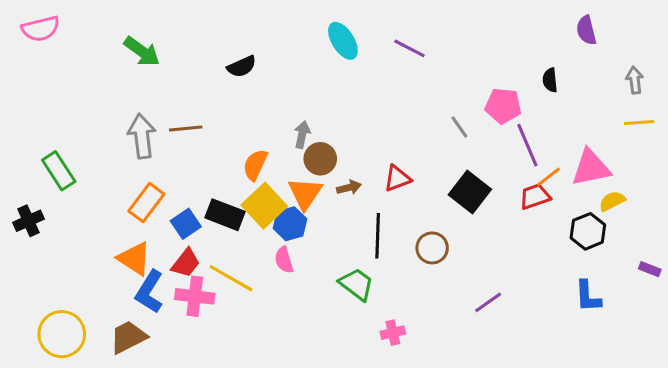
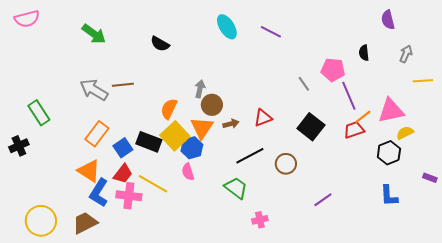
black semicircle: (242, 67) -> (160, 44), turned 54
gray arrow: (635, 80) -> (406, 54), moved, turned 30
gray arrow: (142, 136) -> (94, 90), turned -52
black line: (378, 236) -> (250, 156), turned 60

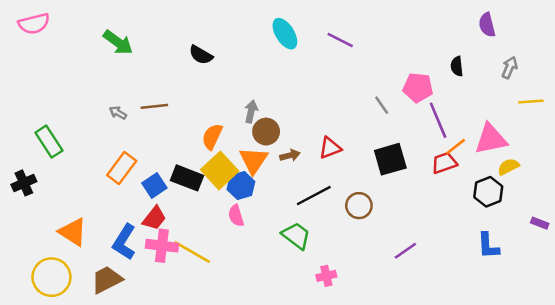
gray arrow: (94, 90) -> (118, 113), size x0.5
black square: (311, 127) -> (390, 159), turned 36
orange triangle: (89, 171) -> (73, 232), moved
yellow line: (153, 184) -> (192, 252), moved

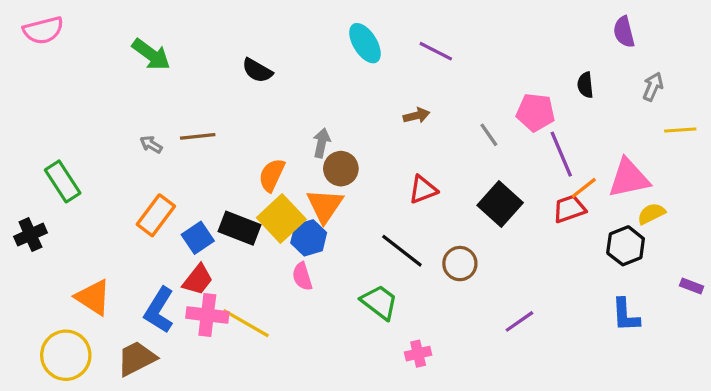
brown arrow: (290, 155) -> (416, 116), moved
black square: (390, 159) -> (500, 204), turned -32
black line: (314, 196) -> (402, 251), turned 66

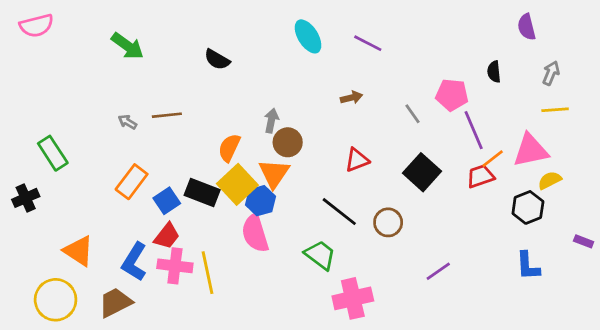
yellow line: (680, 130) -> (555, 110), moved
pink semicircle: (302, 276) -> (255, 233), size x1.6
yellow line: (246, 323) -> (208, 273), turned 48
pink cross: (418, 354) -> (353, 298), size x1.8

